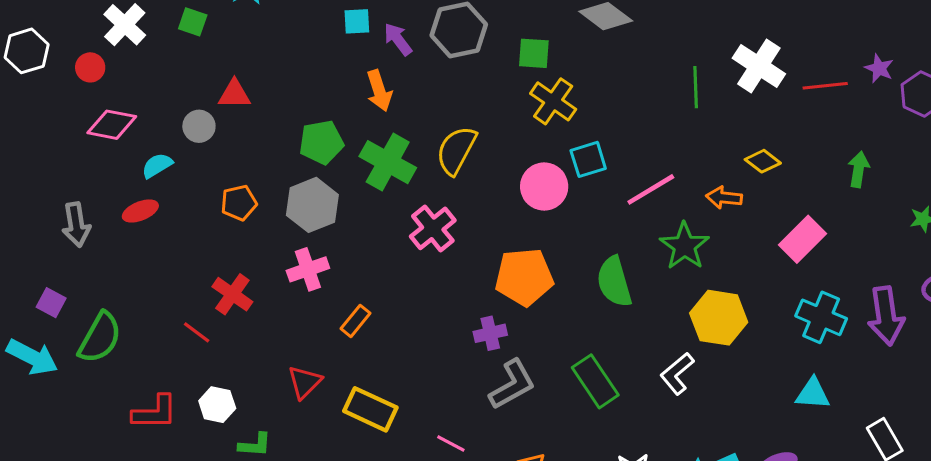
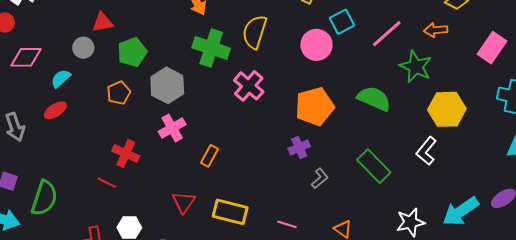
green pentagon: (321, 142) -> (132, 52), moved
green semicircle: (614, 282) -> (374, 99), turned 140
gray L-shape: (512, 385) -> (320, 178), size x0.6

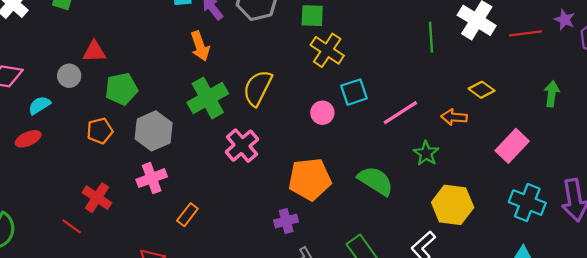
pink circle: (316, 45) -> (322, 113), size x0.7
green cross: (211, 48) -> (208, 98), turned 33
green star: (416, 67) -> (426, 153), size x0.7

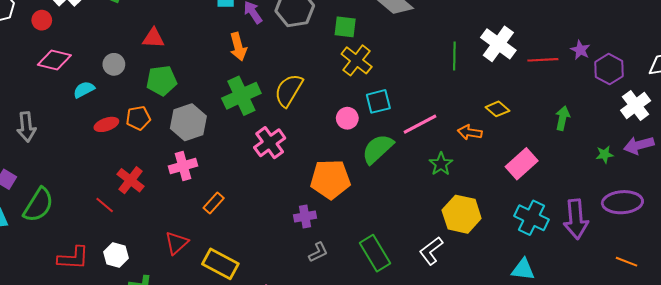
red triangle: (94, 52) -> (153, 38), moved
red ellipse: (28, 139) -> (106, 124), moved
green semicircle: (376, 181) -> (378, 149), moved, turned -80

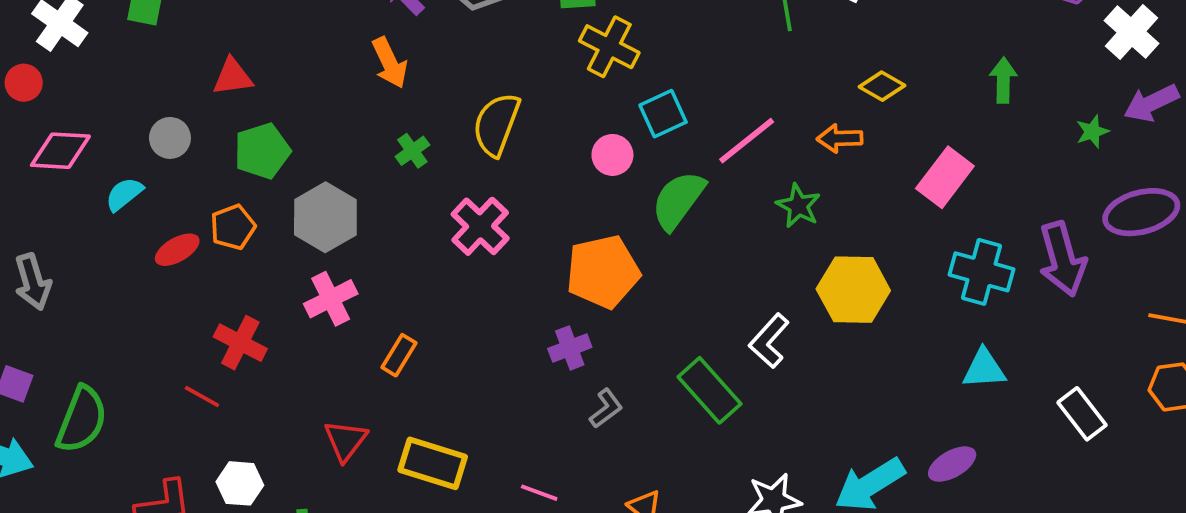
green cross: (241, 96) -> (412, 151), size x0.5
white L-shape: (431, 251) -> (769, 341), moved

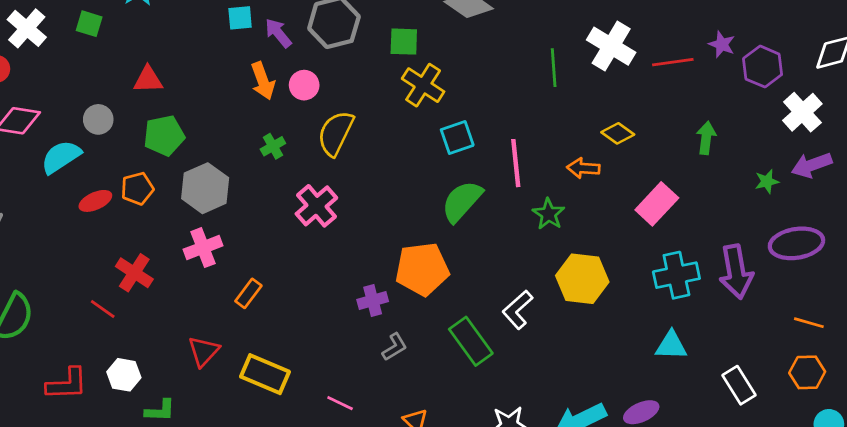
pink line: (747, 141) -> (516, 163), turned -63
pink circle: (612, 155) -> (304, 85), moved
cyan semicircle: (124, 194) -> (61, 157), size x1.4
orange pentagon: (603, 272) -> (422, 269), moved
cyan cross: (982, 272) -> (676, 275), turned -33

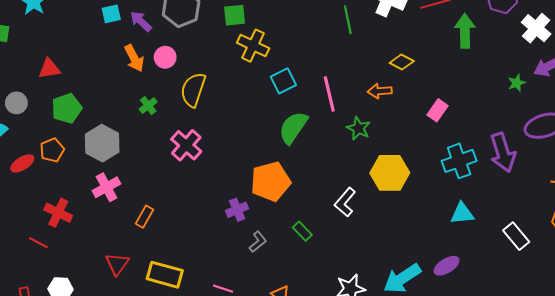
green arrow: (706, 138) -> (465, 31), moved, size x1.4
pink rectangle: (657, 204) -> (438, 110), size x0.7
green rectangle: (471, 341) -> (302, 231), moved, size x0.6

